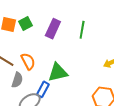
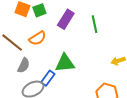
green line: (82, 30) -> (95, 24), turned -30
orange semicircle: (28, 61) -> (37, 38), moved, turned 78

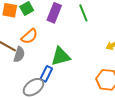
gray semicircle: (24, 65) -> (19, 54), moved

